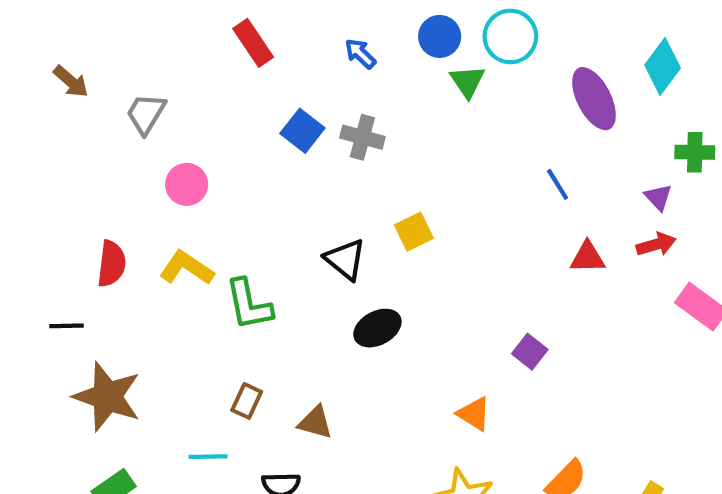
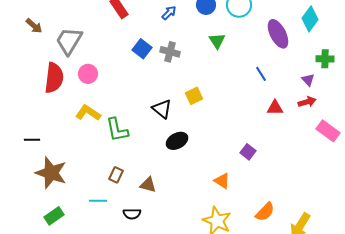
blue arrow: (360, 54) -> (169, 13), turned 91
green triangle: (467, 81) -> (217, 41), moved
gray trapezoid: (146, 114) -> (69, 41), size x1.4
red semicircle: (112, 264) -> (54, 78), moved, size x1.4

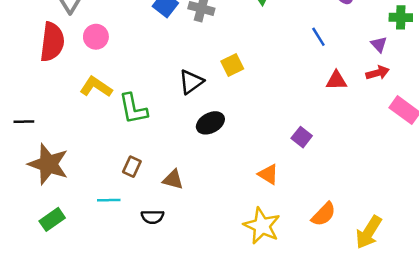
black triangle: (162, 109) -> (191, 82), turned 45

